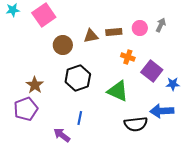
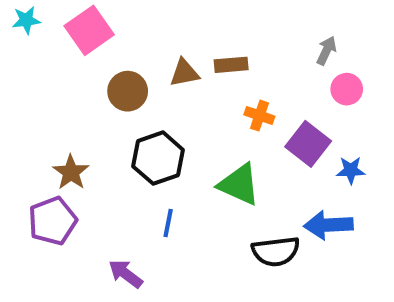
pink circle: (140, 28) -> (347, 89), moved
blue line: (80, 118) -> (168, 223), moved

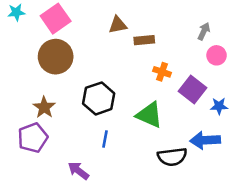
brown triangle: (184, 73) -> (118, 25), moved
brown circle: (128, 91) -> (56, 57), moved, size x1.4

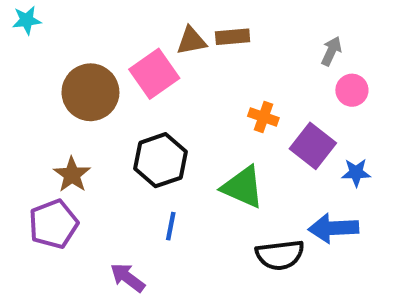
pink square: (56, 19) -> (154, 74), moved
brown rectangle: (144, 40) -> (233, 37), moved

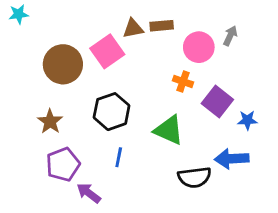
pink circle: (352, 90) -> (199, 47), moved, size x1.4
purple pentagon: (53, 224) -> (63, 164), moved

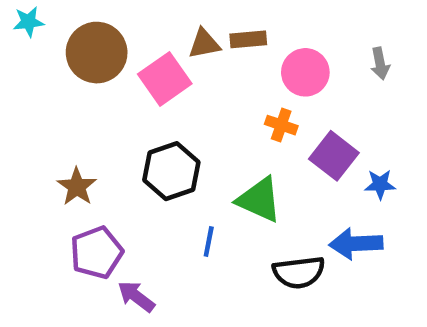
gray arrow: (230, 36) -> (380, 64), moved, turned 144
brown circle: (63, 64) -> (97, 53), moved
blue line: (119, 157) -> (209, 242), moved

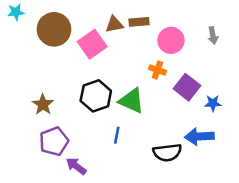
green triangle: (259, 200) -> (132, 101), moved

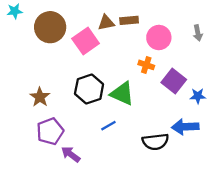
blue line: (117, 135) -> (108, 126), turned 49

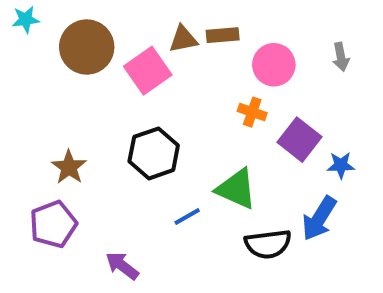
green triangle: (122, 94) -> (236, 189), moved
blue arrow: (185, 127) -> (319, 218), turned -55
purple pentagon: (50, 131) -> (53, 224), moved

